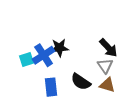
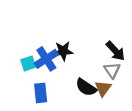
brown triangle: (107, 85) -> (103, 88), moved, turned 49
blue rectangle: (51, 87) -> (41, 93), moved

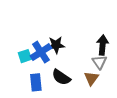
black arrow: (115, 51) -> (103, 45), turned -132
black semicircle: (86, 87) -> (61, 77), moved

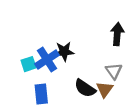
black arrow: (103, 45) -> (117, 34), moved
black semicircle: (61, 77) -> (85, 88), moved

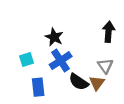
black star: (64, 51) -> (54, 37), moved, turned 30
blue cross: (47, 59) -> (61, 61), moved

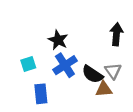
black semicircle: (79, 82) -> (92, 74), moved
brown triangle: (97, 83) -> (104, 89), turned 49

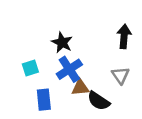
black semicircle: (92, 74) -> (99, 101), moved
brown triangle: (104, 89) -> (80, 87), moved

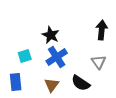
brown triangle: (80, 87) -> (52, 85), moved, turned -49
blue rectangle: (44, 100) -> (16, 82), moved

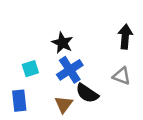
gray triangle: (99, 62) -> (122, 76), turned -35
black semicircle: (81, 83) -> (87, 93), moved

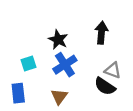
black arrow: (125, 37) -> (101, 33), moved
black semicircle: (87, 93) -> (105, 86), moved

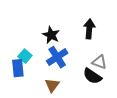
cyan square: (28, 63) -> (25, 56), turned -32
blue rectangle: (18, 93) -> (18, 68), moved

